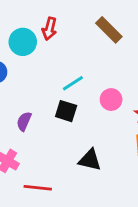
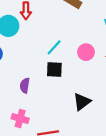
black triangle: (90, 160) -> (82, 102), turned -36

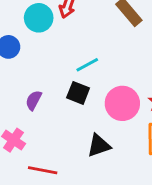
pink circle: (86, 52) -> (122, 103), moved, size x1.5

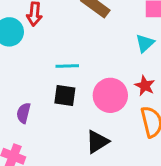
cyan line: (87, 65) -> (67, 66), turned 40

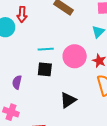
pink circle: (110, 95) -> (75, 56), moved

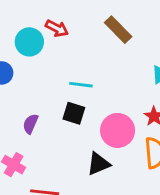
red arrow: (22, 14) -> (57, 28), turned -77
pink circle: (75, 56) -> (118, 130), moved

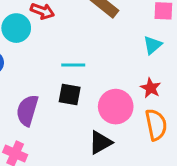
purple semicircle: (31, 124) -> (27, 110), size x1.5

